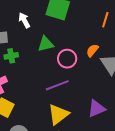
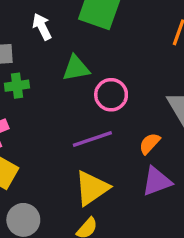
orange semicircle: (92, 50) -> (150, 143), moved

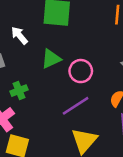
green cross: (17, 86) -> (19, 91), moved

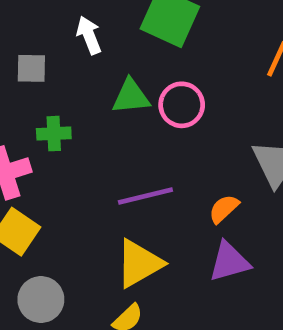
pink circle: (81, 71) -> (182, 105), moved

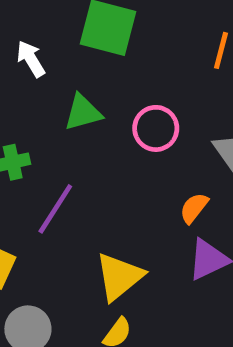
pink circle: (182, 105) -> (156, 128), moved
purple line: (145, 196) -> (55, 209), moved, turned -34

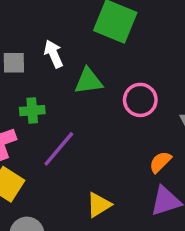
white arrow: (31, 59) -> (53, 54), moved
yellow triangle: (119, 277) -> (99, 205), size x0.7

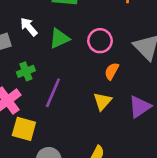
orange semicircle: (160, 162) -> (112, 71), moved
yellow triangle: (99, 205) -> (102, 101), moved

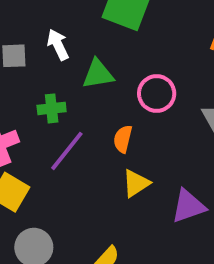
green cross: (26, 71) -> (52, 108), moved
orange semicircle: (112, 71) -> (123, 139), moved, turned -30

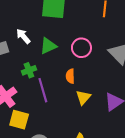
purple line: (67, 151) -> (43, 90), turned -40

